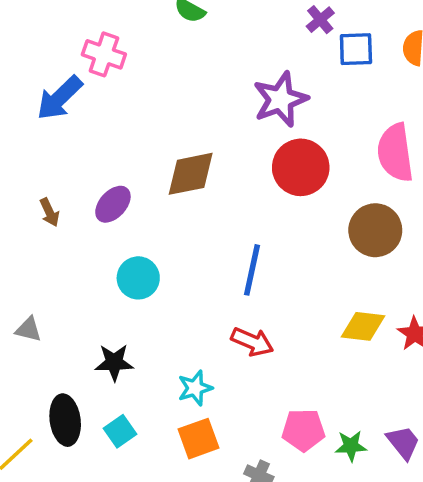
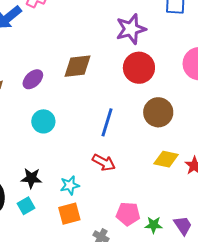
brown circle: (375, 230) -> (158, 112), moved
black star: (114, 362) -> (31, 178), moved

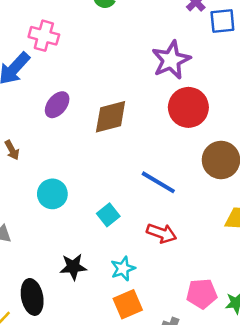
purple ellipse: (33, 79) -> (57, 105), moved
cyan circle: (43, 121) -> (52, 194), moved
blue line: (107, 122) -> (158, 182), turned -68
cyan square: (26, 206) -> (108, 215), moved

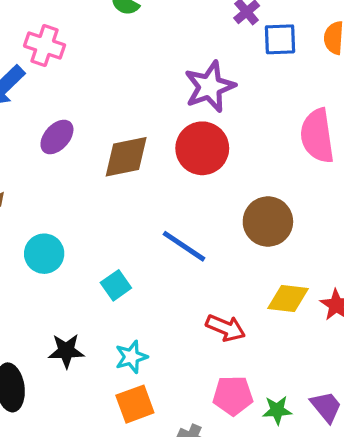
red circle: (188, 107) -> (202, 148), moved
red arrow: (162, 233) -> (226, 328), moved

